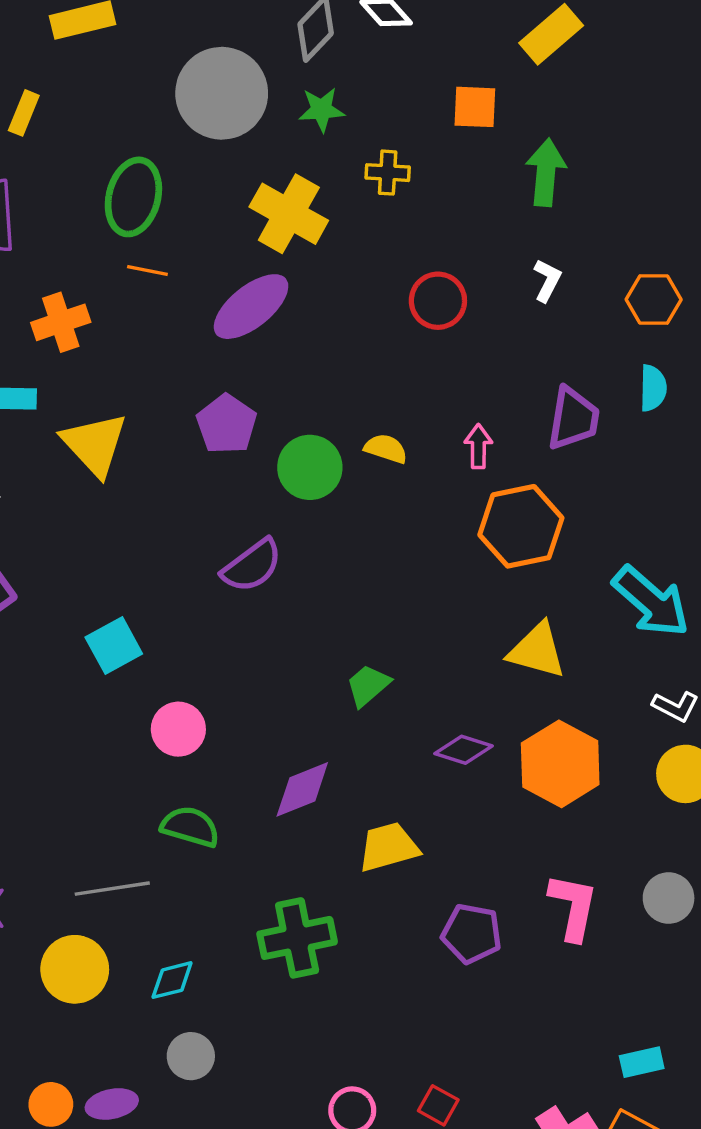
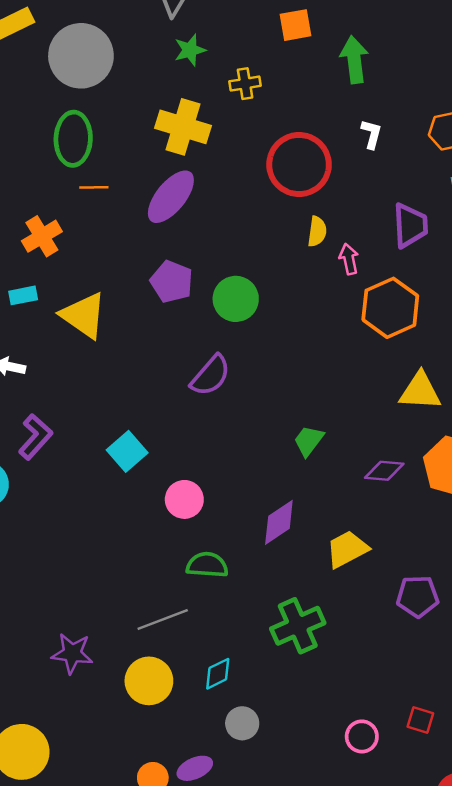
gray circle: (222, 93) -> (81, 56), moved
red circle: (438, 301) -> (299, 164), size x1.6
yellow semicircle: (386, 449) -> (317, 232), moved, turned 92

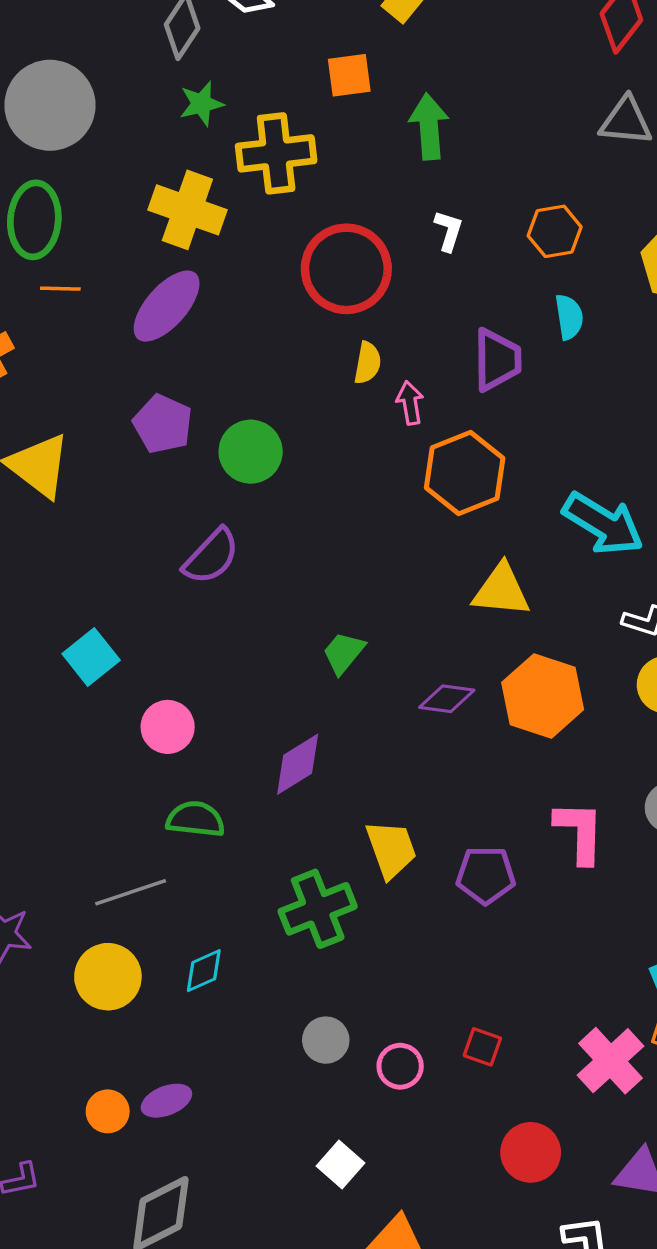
yellow cross: (245, 84) -> (276, 153), size x1.8
yellow trapezoid: (347, 549) -> (391, 849), moved, turned 96
gray circle: (242, 723) -> (326, 1040), moved

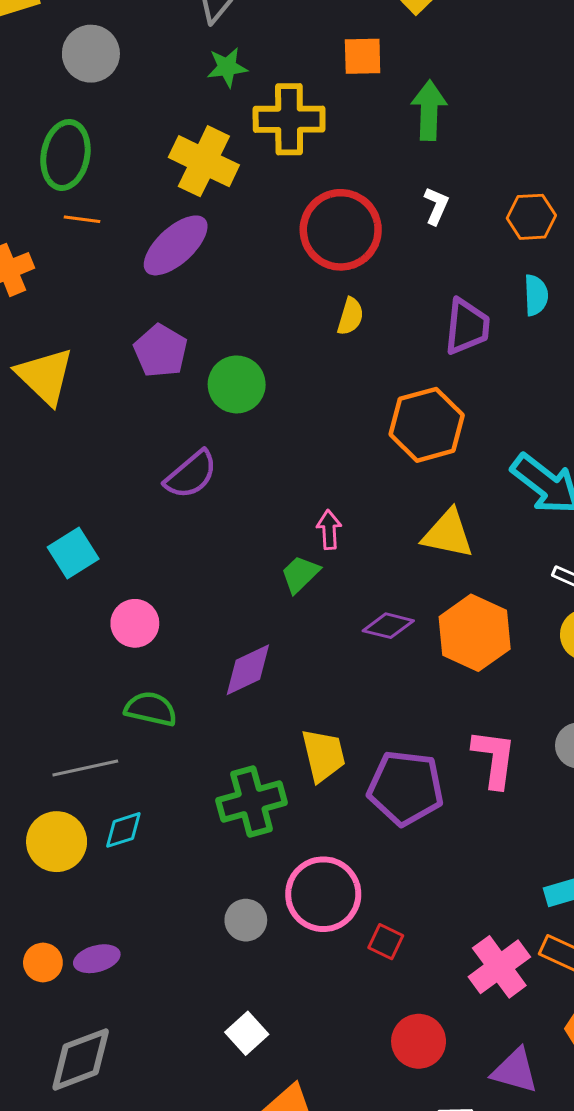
gray circle: (50, 105) -> (91, 54), size x0.7
pink arrow: (410, 403) -> (329, 530), moved
purple pentagon: (486, 875) -> (406, 788), size x1.4
cyan diamond: (204, 971) -> (123, 830), moved
pink circle: (400, 1066) -> (323, 894), moved, size x1.8

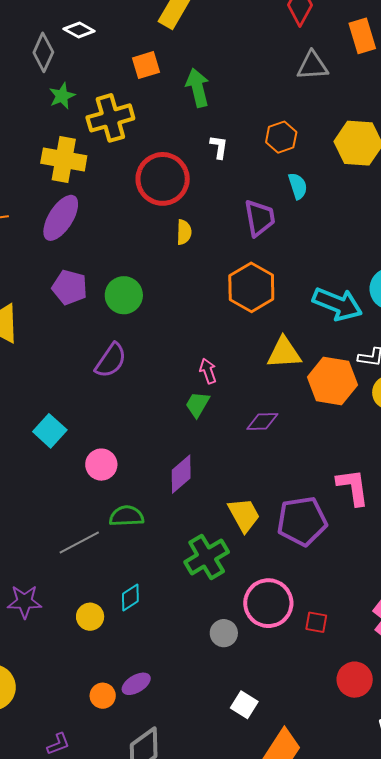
orange hexagon: (475, 633) -> (332, 381), moved
gray line: (85, 768) -> (79, 542), moved
yellow circle: (57, 842) -> (90, 617), size x0.7

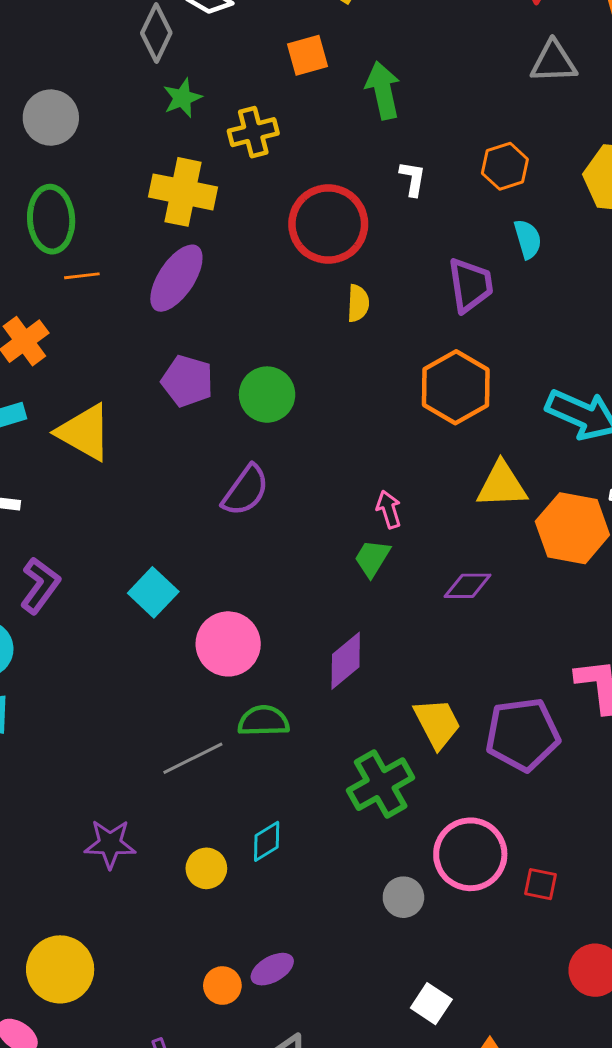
yellow cross: (110, 118) -> (253, 132), size x0.7
pink circle: (101, 465) -> (228, 644), size x1.4

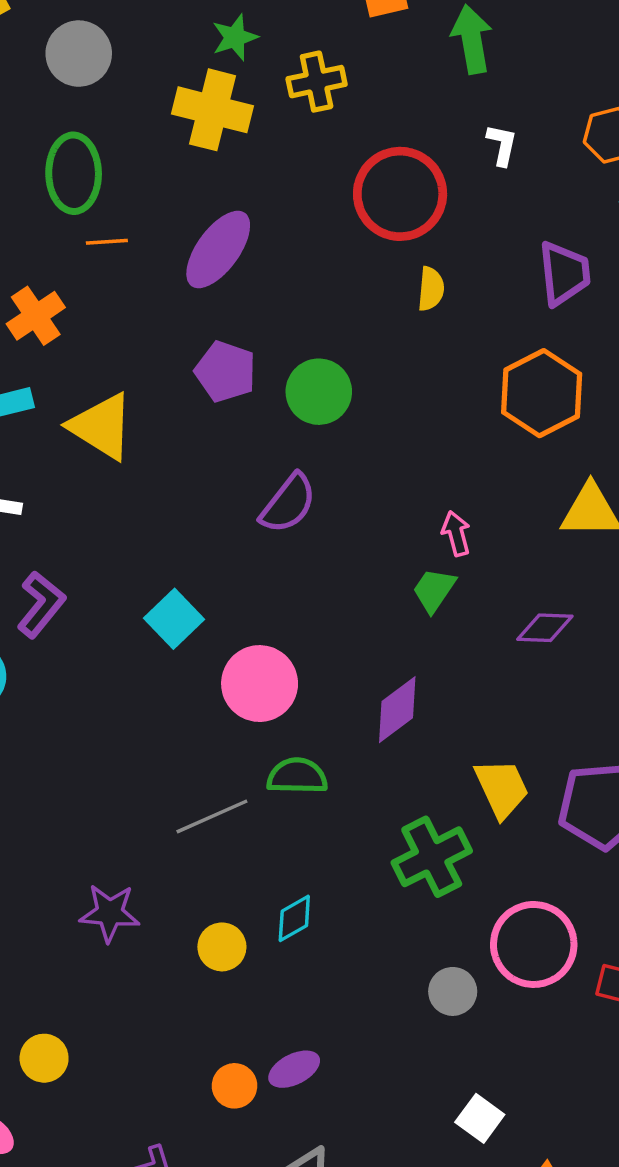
yellow cross: (183, 192) -> (213, 110), moved
yellow circle: (60, 969) -> (44, 1058), size x0.6

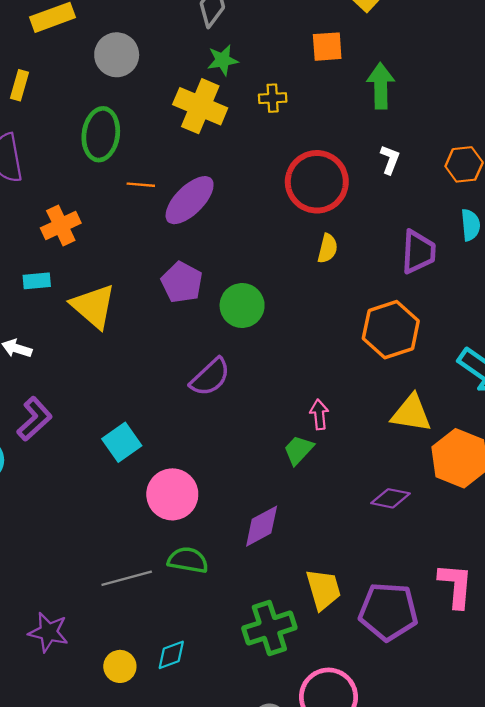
yellow cross: (317, 82) -> (273, 98), size x0.7
orange line: (107, 242) -> (141, 185), moved
purple diamond: (545, 628) -> (390, 498), moved

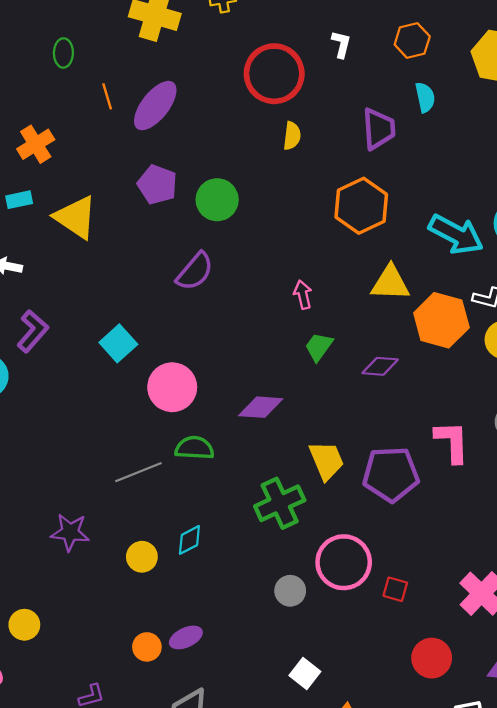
green ellipse: (101, 134) -> (63, 53), size x0.6
orange line: (141, 185) -> (107, 96), turned 75
green trapezoid: (299, 450) -> (319, 347), moved
purple diamond: (262, 526) -> (261, 407), turned 39

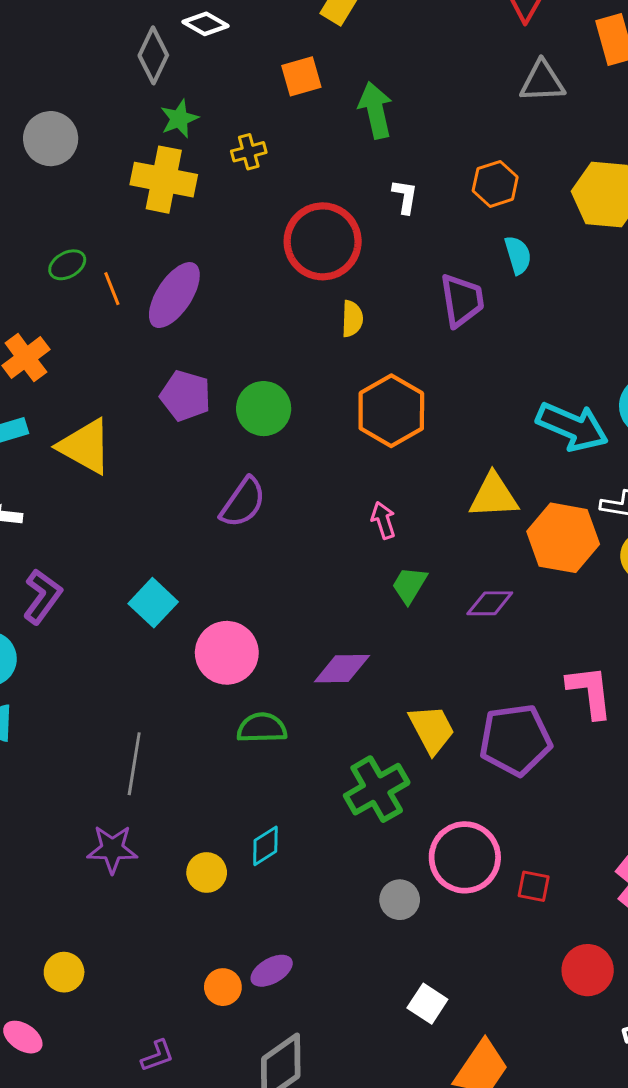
green ellipse: (63, 53) -> (67, 265), moved, turned 64
orange hexagon: (361, 206) -> (391, 411), moved
gray line: (138, 472) -> (134, 764), moved, turned -54

